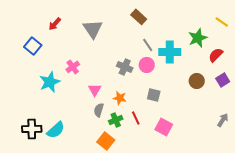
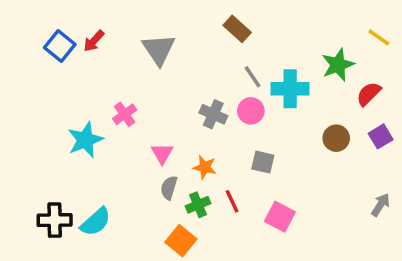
blue square: (33, 46) -> (60, 46), moved

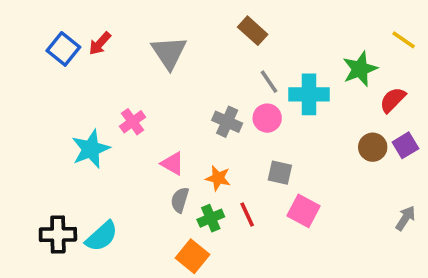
brown circle: (336, 138) -> (373, 147), moved
pink triangle: (162, 154) -> (173, 164), turned -30
pink square: (280, 217) -> (304, 211), moved

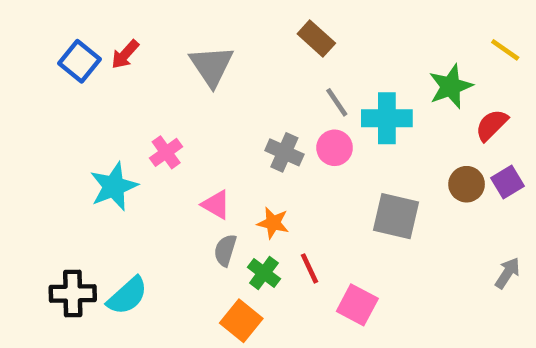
gray square: (280, 173) -> (396, 216), moved, size x1.5
pink square: (304, 211) -> (357, 305), moved
green cross: (211, 218) -> (264, 273), turned -30

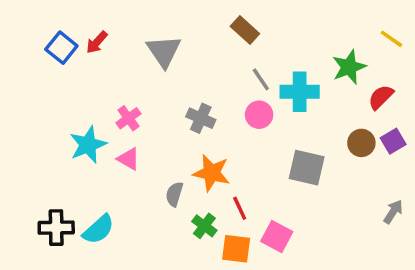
gray cross: (284, 152) -> (201, 118), moved
pink triangle: (216, 205) -> (128, 159), moved
orange star: (273, 223) -> (211, 173), size x1.5
green cross: (264, 273) -> (204, 226), moved
orange square: (241, 321) -> (236, 249), moved, turned -32

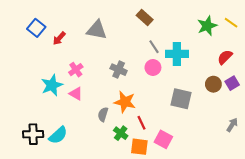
red arrow: (97, 42) -> (59, 38), moved
gray triangle: (164, 51) -> (97, 30), turned -45
green star: (349, 67) -> (207, 26), moved

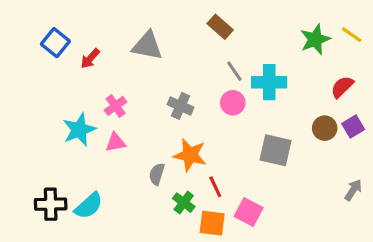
pink triangle: (76, 94) -> (116, 142), turned -40

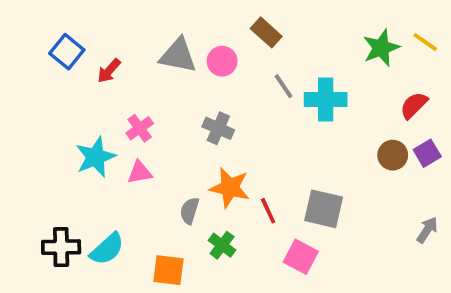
pink circle: (233, 103) -> (222, 61), moved
gray square: (276, 150) -> (324, 209), moved
red line: (215, 187) -> (268, 211), moved
orange square: (212, 223) -> (168, 270), moved

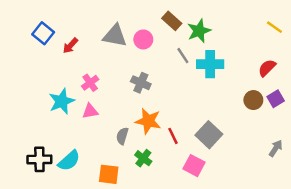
green star: (381, 48) -> (199, 31), moved
gray square: (324, 209) -> (209, 135), turned 30

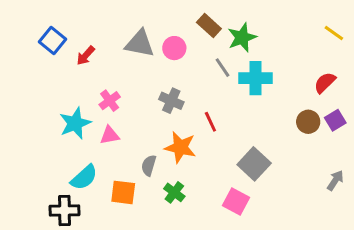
red line: (173, 136) -> (210, 122), moved
black cross: (39, 159) -> (65, 211), moved
cyan semicircle: (69, 161) -> (84, 177), moved
orange square: (109, 174) -> (123, 192), moved

